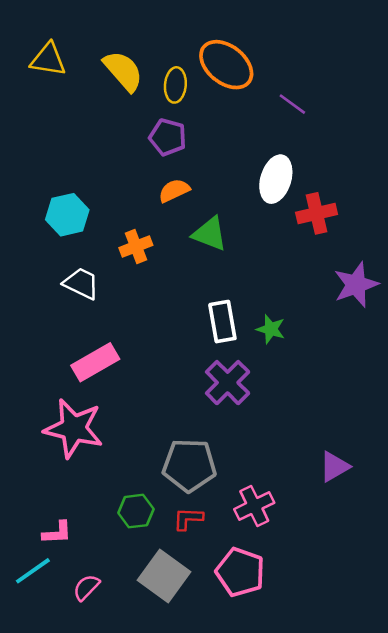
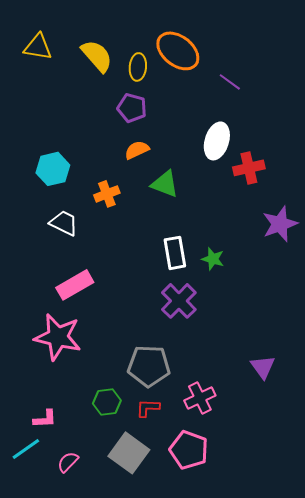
purple triangle: (334, 467) -> (263, 367), turned -36

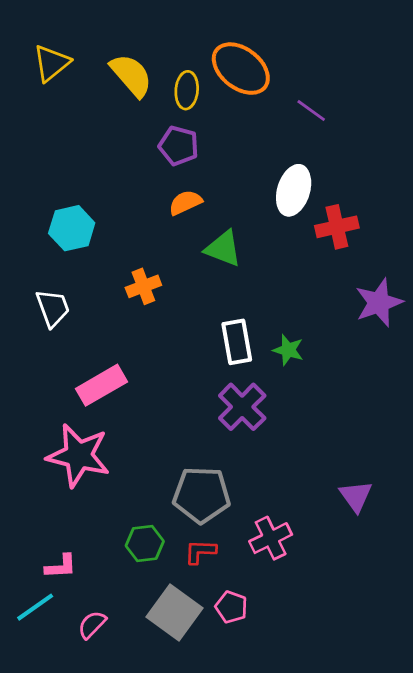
yellow triangle: (38, 47) -> (51, 63), turned -48
orange cross: (107, 194) -> (143, 286), moved
white trapezoid: (64, 223) -> (53, 308), moved, turned 44
pink pentagon: (189, 450) -> (231, 607), moved, size x0.6

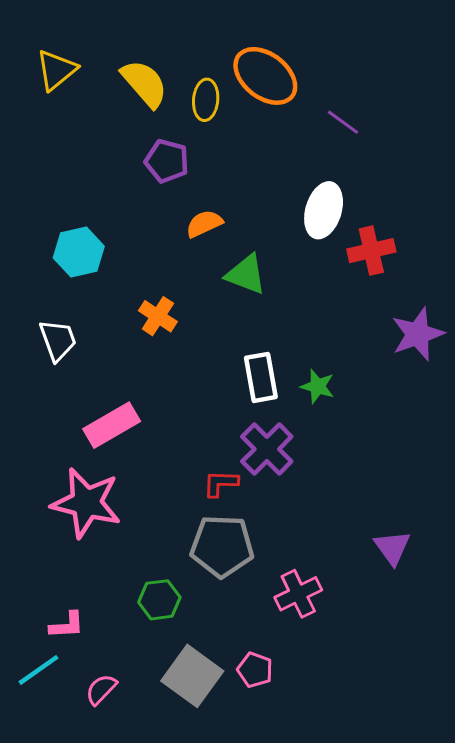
purple pentagon: (179, 146) -> (167, 161), moved
orange cross: (143, 286) -> (158, 316), turned -36
red L-shape: (200, 552) -> (221, 483), moved

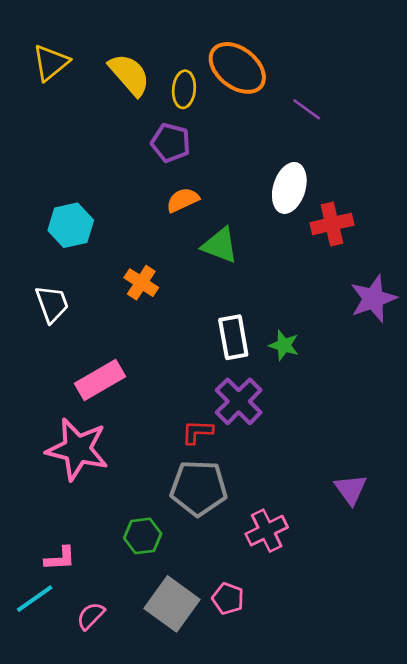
purple pentagon: (167, 161) -> (171, 143), moved

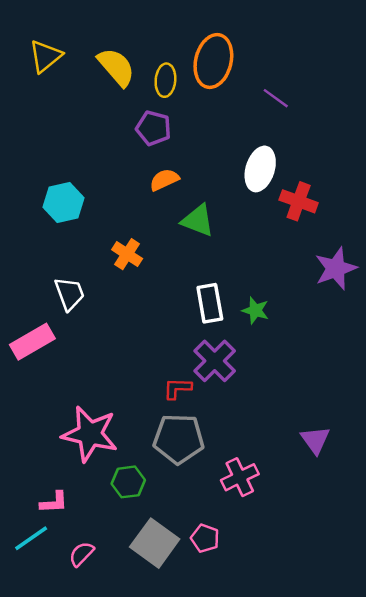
orange ellipse: (237, 68) -> (213, 61), turned 66
red cross: (332, 224) -> (299, 201), turned 33
white trapezoid: (52, 304) -> (70, 294), moved
pink rectangle: (100, 380) -> (32, 342), moved
pink star: (77, 449) -> (90, 434), moved

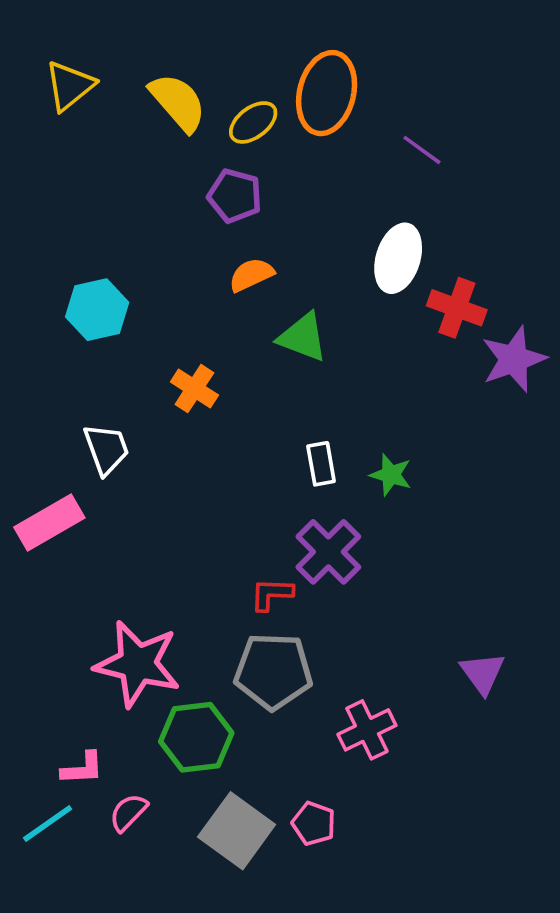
yellow ellipse: (165, 80) -> (253, 122), turned 48
purple star: (336, 268) -> (514, 359), moved
white rectangle: (210, 303) -> (321, 464), size x0.7
green hexagon: (128, 482) -> (196, 737), size x1.4
pink semicircle: (81, 554) -> (128, 812), moved

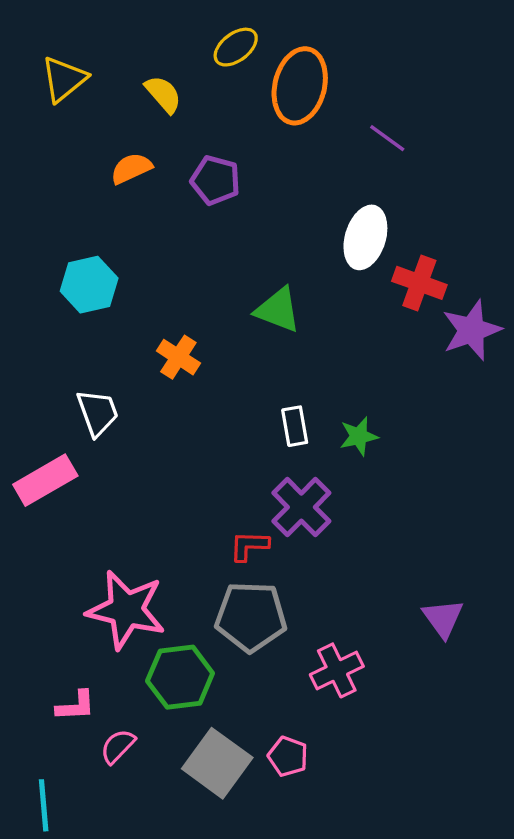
yellow semicircle: (178, 102) -> (163, 94), size x0.7
yellow ellipse: (253, 122) -> (236, 47), moved
orange semicircle: (251, 275) -> (131, 168), moved
green star: (391, 475) -> (359, 436), turned -30
cyan line: (48, 823) -> (44, 805), moved, turned -60

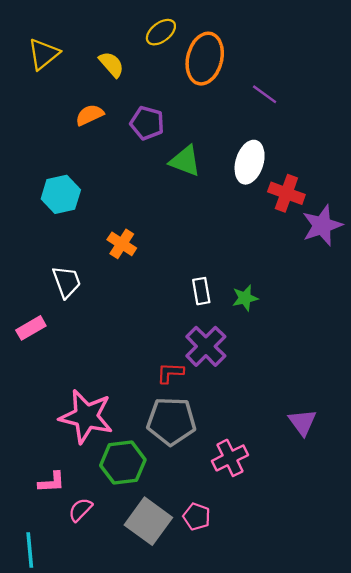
green triangle: (278, 310) -> (185, 161), moved
pink rectangle: (45, 480) -> (31, 328), size x0.7

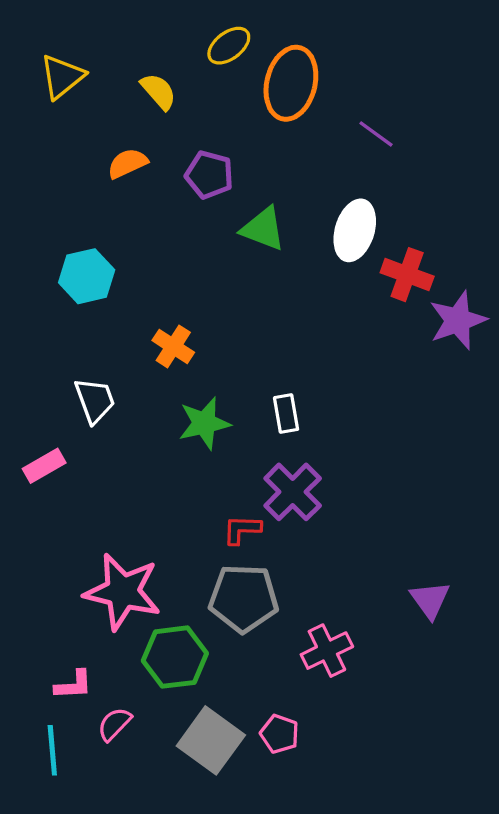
green star: (245, 298) -> (204, 423), moved, size x1.4
cyan line: (30, 550) -> (52, 750), moved

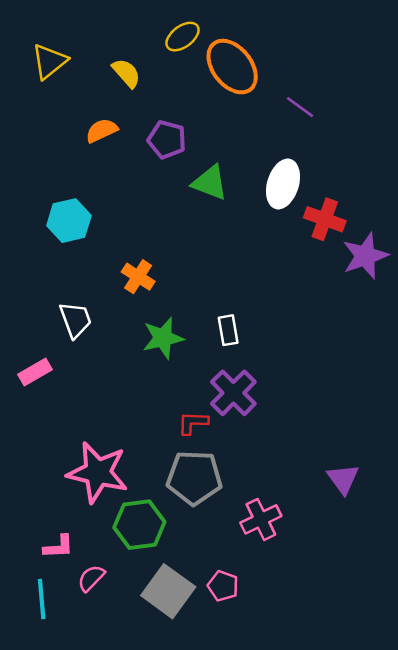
orange ellipse: (291, 83) -> (232, 67), turned -52

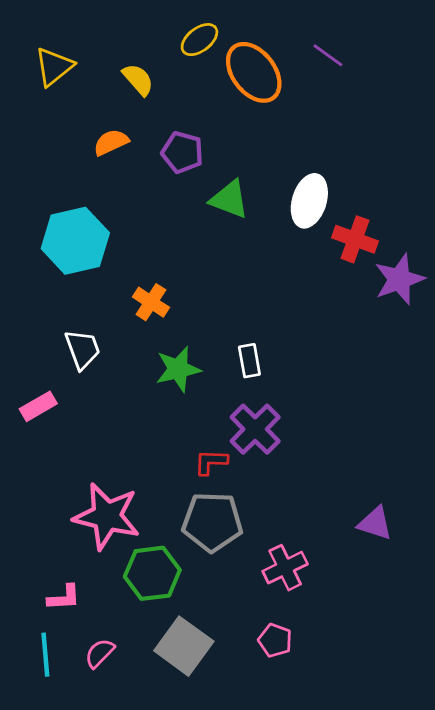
purple line: (300, 107) -> (328, 55), moved
cyan hexagon: (69, 221) -> (75, 241), size x1.4
purple triangle: (343, 479) -> (375, 523), turned -36
pink semicircle: (91, 578) -> (100, 653), moved
pink pentagon: (223, 586) -> (275, 640), moved

